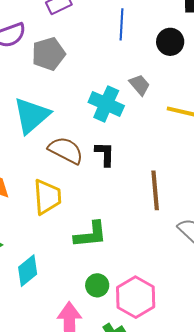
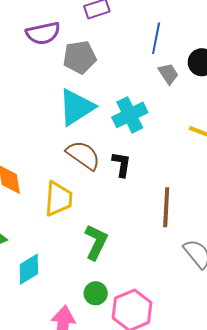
gray trapezoid: (140, 85) -> (168, 74), moved
cyan cross: (106, 104) -> (130, 115), turned 32
cyan triangle: (32, 115) -> (76, 107), moved
green L-shape: (91, 235) -> (96, 242), turned -66

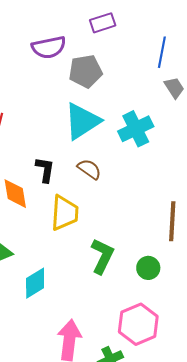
brown semicircle: (83, 155) -> (89, 169), size x0.7
black L-shape: (121, 164) -> (45, 170), moved
green circle: (96, 293) -> (148, 268), moved

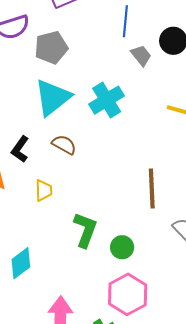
black L-shape: (45, 170) -> (20, 149), turned -148
yellow trapezoid: (65, 213) -> (44, 190), size x0.6
green circle: (148, 268) -> (122, 247), moved

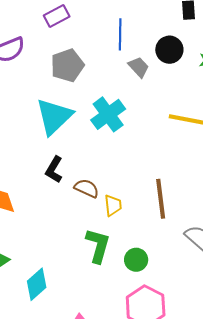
gray pentagon: (51, 47) -> (67, 65), moved
brown semicircle: (64, 145) -> (87, 188), moved
black L-shape: (20, 149) -> (54, 170), moved
yellow trapezoid: (44, 190) -> (113, 205), moved

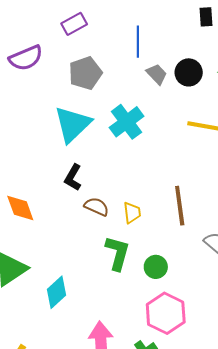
black circle: (169, 50) -> (189, 72), moved
brown semicircle: (87, 188) -> (97, 207), moved

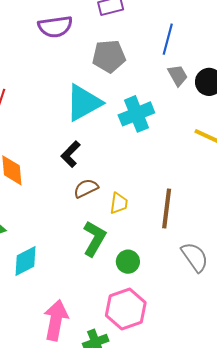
brown semicircle: (97, 207) -> (86, 188), turned -65

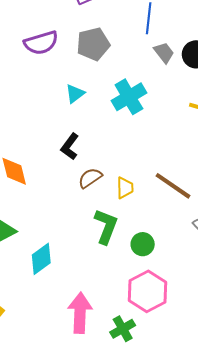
purple semicircle: (55, 27) -> (41, 43), moved
cyan triangle: (84, 103) -> (75, 94), size x0.5
brown line: (167, 208) -> (173, 186), turned -54

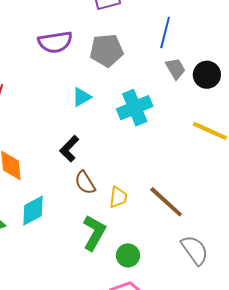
brown semicircle: (90, 178) -> (85, 183), turned -95
cyan diamond: (41, 259) -> (33, 211), moved

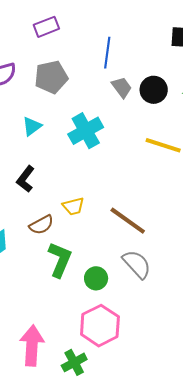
brown semicircle: (85, 183) -> (41, 225), moved, turned -80
yellow trapezoid: (118, 197) -> (73, 206), moved, turned 75
gray semicircle: (195, 250) -> (137, 264), moved

